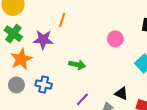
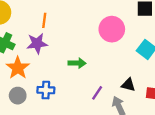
orange line: (62, 20) -> (44, 20), moved
pink circle: (115, 39) -> (112, 29), size x1.5
purple line: (82, 99) -> (97, 93), moved

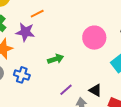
orange line: (44, 20) -> (37, 14), turned 40
green arrow: (77, 63) -> (56, 59), turned -35

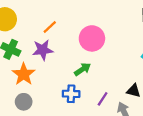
pink circle: (94, 38) -> (92, 38), moved
blue cross: (22, 75) -> (71, 94), moved

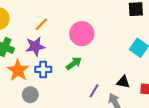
blue cross: (71, 94) -> (43, 69), moved
gray circle: (24, 102) -> (30, 95), moved

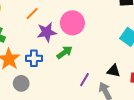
purple star: (35, 46) -> (47, 32), moved

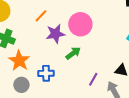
blue cross: (34, 58) -> (46, 73), moved
gray circle: (21, 83) -> (21, 85), moved

